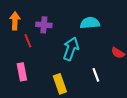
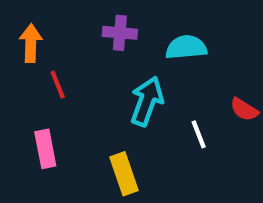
purple cross: (44, 25) -> (120, 33), moved
white line: (96, 75) -> (199, 134), moved

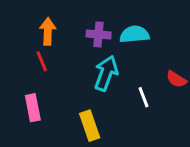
purple cross: (120, 33) -> (99, 34), moved
orange arrow: (31, 43) -> (48, 31), moved

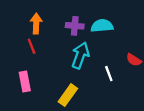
yellow rectangle: (90, 126) -> (68, 95), turned 55

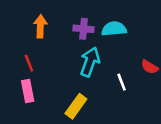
red line: (32, 46) -> (29, 63), moved

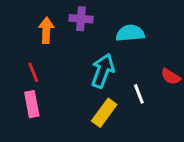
purple cross: (84, 29) -> (81, 19), moved
yellow rectangle: (76, 106) -> (104, 113), moved

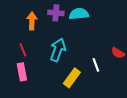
cyan semicircle: (130, 33) -> (79, 14), moved
cyan arrow: (103, 71) -> (58, 50), moved

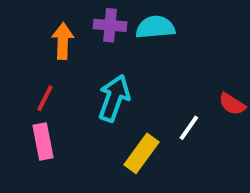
red line: (23, 50) -> (45, 98), turned 48
white line: (96, 65) -> (189, 128), turned 56

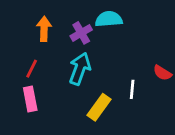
purple cross: (110, 25) -> (81, 33), moved, turned -35
white line: (189, 128) -> (132, 89), turned -30

